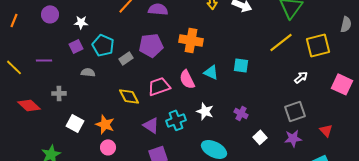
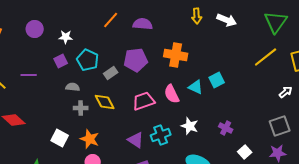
cyan square: (241, 65) -> (217, 80), moved, turned -35
gray cross: (59, 93) -> (81, 108), moved
yellow diamond: (129, 96) -> (105, 102), moved

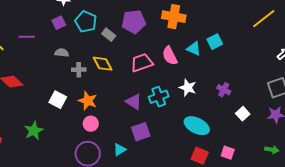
gray rectangle: (111, 73) -> (109, 35), turned 72
gray semicircle: (73, 87) -> (62, 53), moved

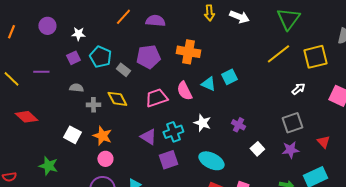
green star: (34, 131) -> (48, 166), turned -30
purple square: (141, 132) -> (168, 160), moved

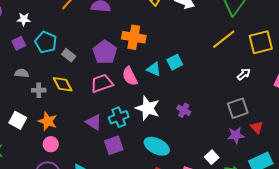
purple pentagon: (148, 57) -> (105, 52), moved, turned -30
white star: (202, 123) -> (148, 108), size x1.4
red triangle: (323, 142) -> (257, 127), moved
white square: (257, 149) -> (212, 157), moved

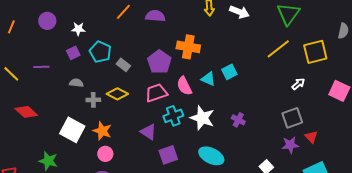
yellow diamond: (63, 84) -> (117, 94), turned -35
cyan cross: (119, 117) -> (173, 116), moved
white square: (18, 120) -> (72, 130), size x1.4

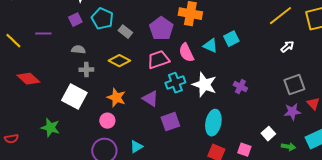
white arrow: (298, 84) -> (287, 47), moved
gray cross: (93, 100) -> (86, 70), moved
orange star: (102, 131) -> (116, 98), moved
cyan ellipse: (211, 156) -> (213, 123), turned 75

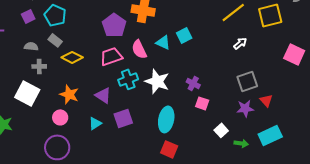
gray rectangle: (125, 32) -> (55, 40), moved
cyan triangle: (136, 147) -> (95, 123), moved
pink square: (244, 150) -> (202, 103), moved

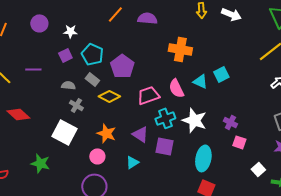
purple pentagon: (114, 25) -> (122, 66), moved
gray cross: (39, 66) -> (76, 105), turned 32
purple square: (123, 118) -> (164, 146), moved, turned 30

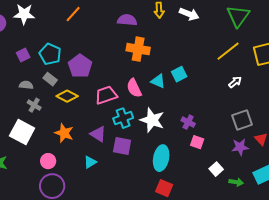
purple semicircle: (147, 18) -> (127, 20), moved
white star: (70, 31) -> (24, 14), moved, size x1.5
pink circle: (97, 156) -> (48, 161), moved

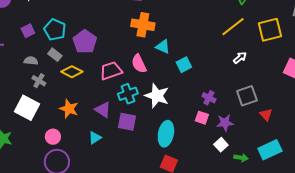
cyan square: (179, 74) -> (184, 65), moved
cyan triangle: (158, 81) -> (163, 47), moved
purple cross: (188, 122) -> (209, 98), moved
purple star: (240, 147) -> (225, 123), moved

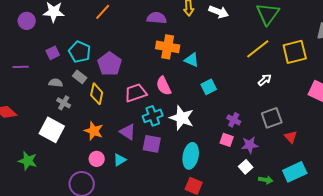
cyan triangle: (163, 47) -> (192, 60), moved
yellow diamond: (72, 72) -> (97, 94), turned 75
pink circle: (53, 137) -> (97, 159), moved

